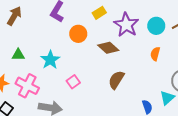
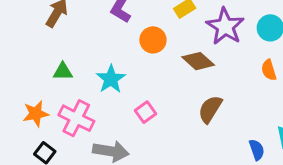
orange semicircle: (155, 54) -> (269, 70), turned -32

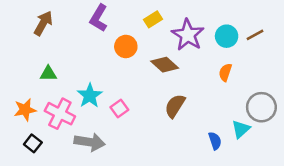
orange semicircle: (269, 70) -> (225, 72), turned 36
cyan star: (111, 79) -> (90, 96), moved

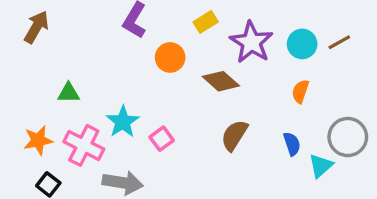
brown arrow: (43, 23) -> (36, 27), moved
blue semicircle: (215, 141) -> (292, 144), moved

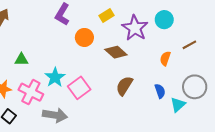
brown line: (339, 42) -> (189, 45), moved
cyan circle: (302, 44) -> (164, 20), moved
pink square: (162, 139) -> (79, 88), size x1.5

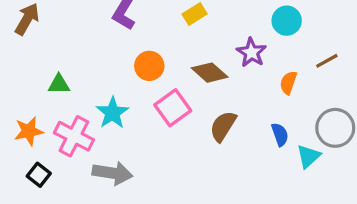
purple star: (135, 28) -> (251, 52), moved, size x0.7
orange circle: (84, 37) -> (149, 66), moved
pink square: (79, 88) -> (173, 108), moved

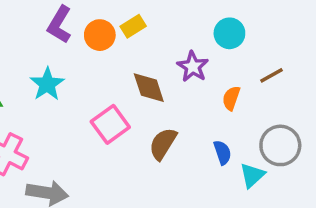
orange circle: (149, 66) -> (100, 35), moved
brown diamond: (210, 73) -> (149, 88), turned 30
cyan star: (112, 113) -> (47, 84), moved

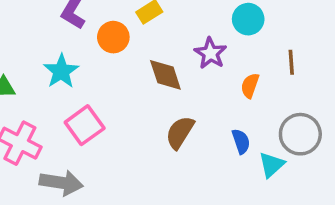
orange circle: (100, 35) -> (113, 37), moved
brown line: (272, 75) -> (291, 62), turned -65
pink square: (110, 124) -> (85, 125), moved

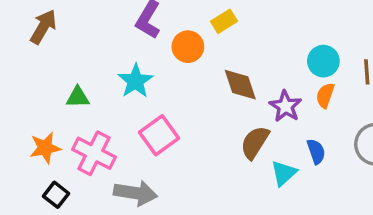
cyan circle: (248, 19) -> (323, 61), moved
purple star: (210, 53) -> (285, 106), moved
cyan triangle: (272, 165) -> (284, 173), moved

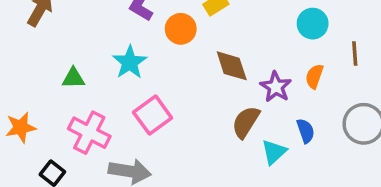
cyan circle: (323, 61) -> (313, 24), moved
orange star: (45, 148) -> (21, 127), moved

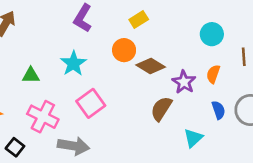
orange circle: (181, 29) -> (124, 50), moved
brown diamond: (232, 66) -> (151, 66), turned -40
blue semicircle: (306, 131) -> (218, 110), moved
cyan triangle: (274, 152) -> (193, 138), moved

